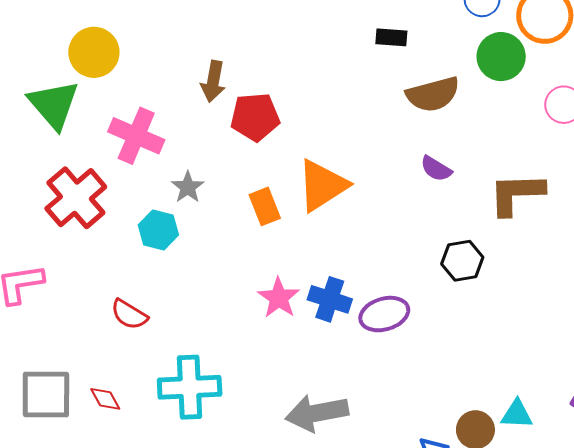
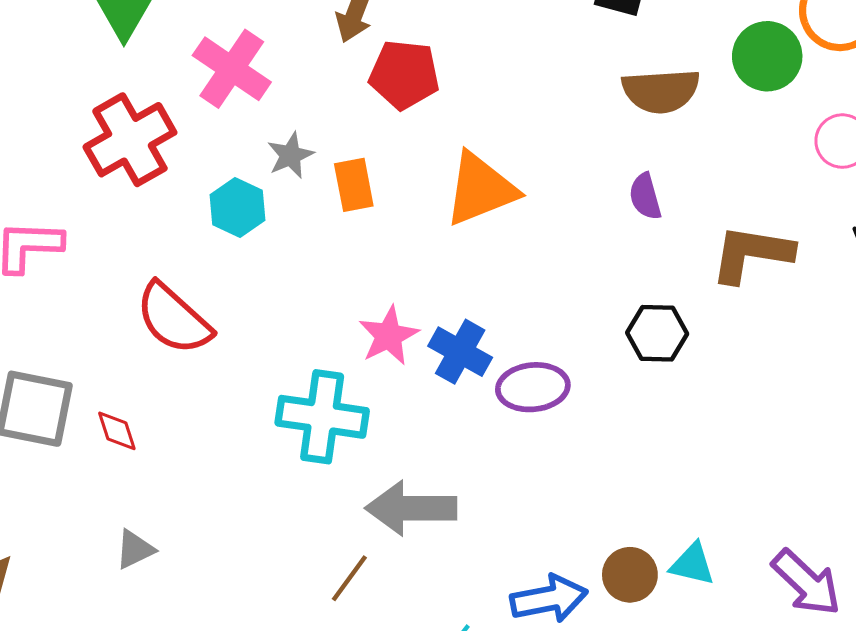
purple semicircle: (436, 169) -> (645, 196), turned 32
orange rectangle: (265, 206) -> (354, 185), moved
red semicircle: (129, 314) -> (174, 319), size x1.5
cyan cross: (190, 387) -> (322, 417), moved

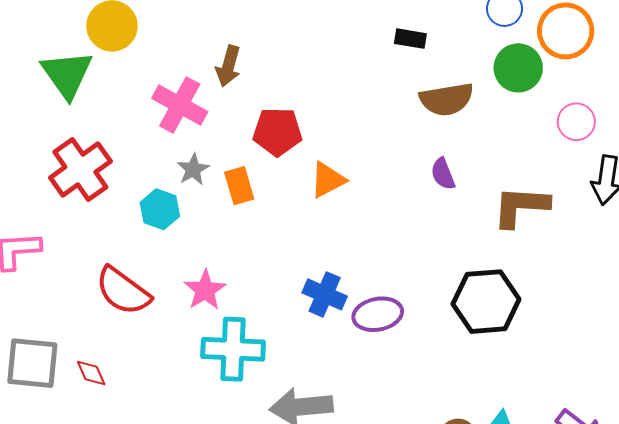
pink cross: (232, 69) -> (180, 105), moved
red pentagon: (404, 74) -> (277, 132), moved
orange triangle: (481, 189) -> (328, 180), size x0.7
black hexagon: (657, 333) -> (486, 302), moved, size x1.6
pink star: (389, 336) -> (205, 290), moved

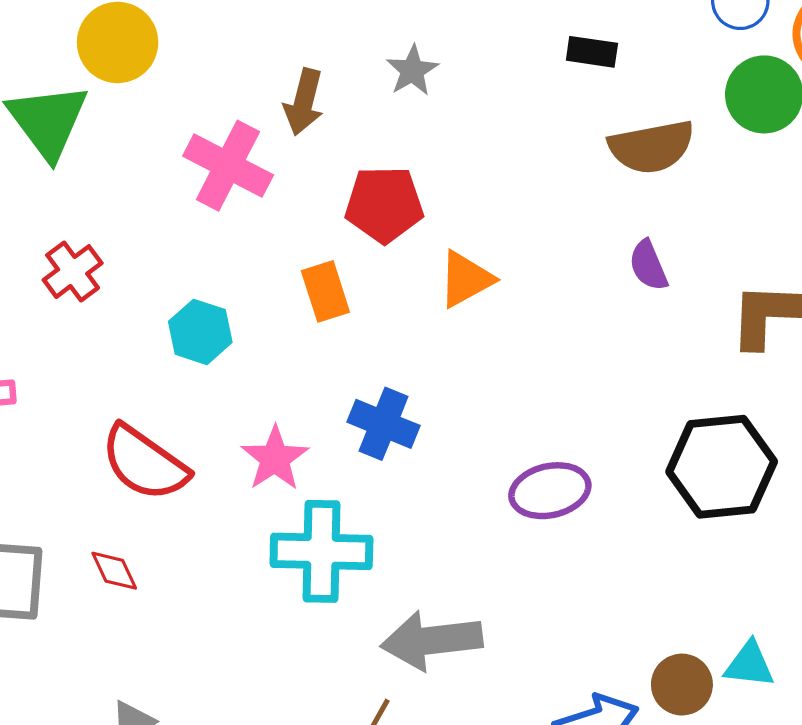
red cross: (80, 169) -> (73, 272), size x0.6
gray star: (193, 169) -> (412, 71), moved
blue cross: (325, 294) -> (383, 424), moved
red diamond: (91, 373) -> (114, 571), moved

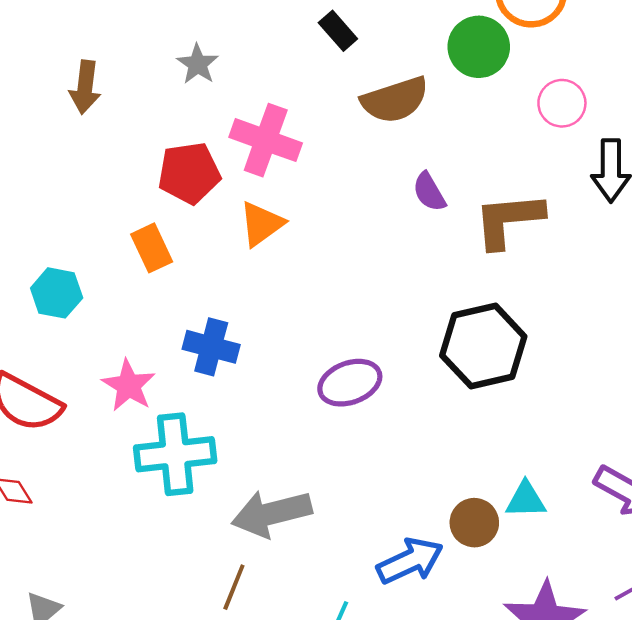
black rectangle: (592, 52) -> (338, 31), turned 48
brown arrow: (304, 102) -> (85, 87), moved
pink cross: (228, 166) -> (266, 140), moved
purple semicircle: (648, 265) -> (429, 192), moved

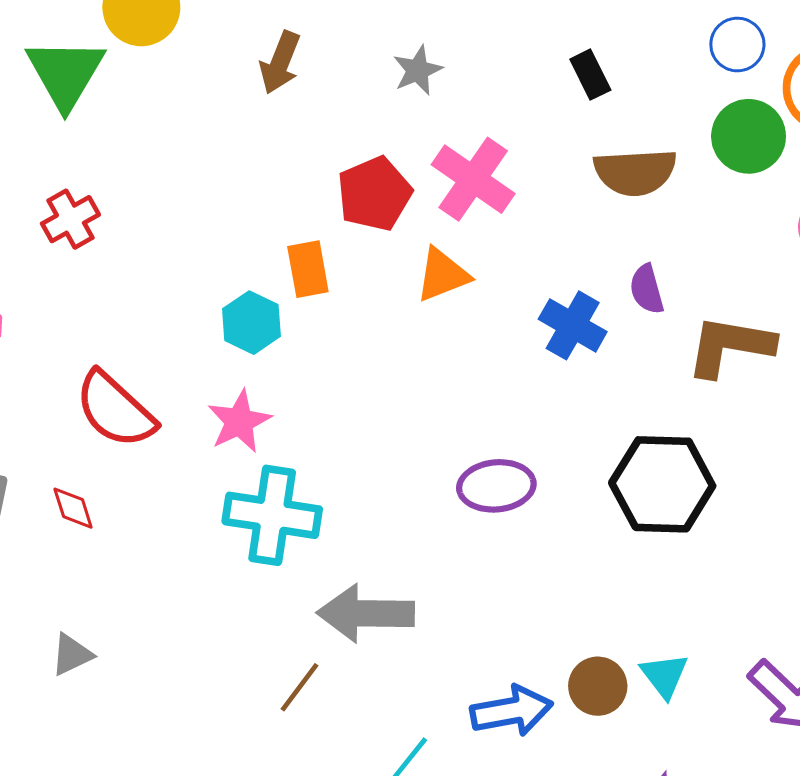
red pentagon: (189, 173) -> (374, 194), turned -30
cyan hexagon: (57, 293) -> (251, 323), moved
blue cross: (211, 347) -> (573, 325), moved
cyan triangle: (526, 500) -> (664, 675), turned 39

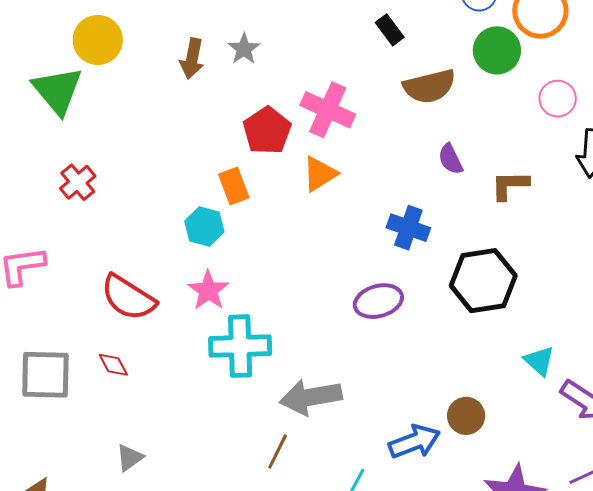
gray star: (418, 70) -> (244, 49), moved
blue cross: (573, 325) -> (408, 228), moved
brown L-shape: (730, 346) -> (510, 185), size x0.7
cyan triangle: (664, 675) -> (539, 361), moved

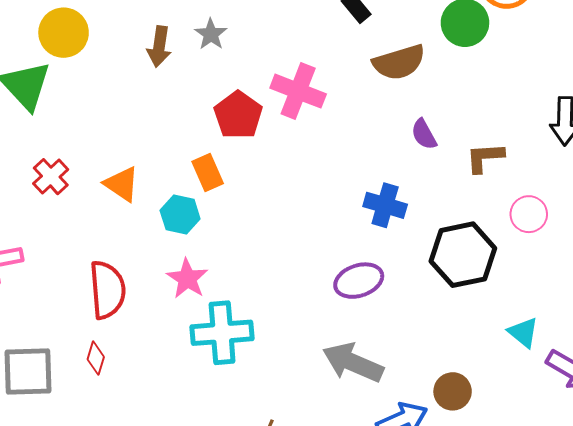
pink circle: (558, 99) -> (529, 214), moved
orange triangle: (320, 174) -> (122, 184), moved, turned -51
red semicircle: (128, 298) -> (107, 290), turned -124
red diamond: (113, 365) -> (96, 358), turned 48
gray arrow: (311, 397) -> (353, 363), moved, turned 36

